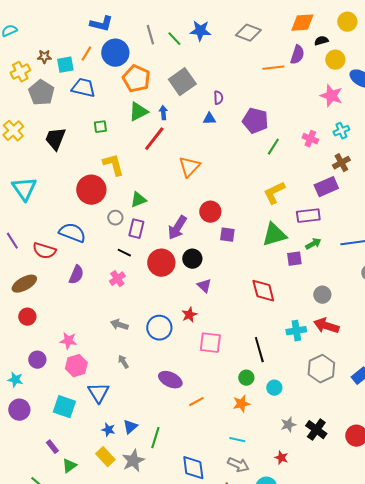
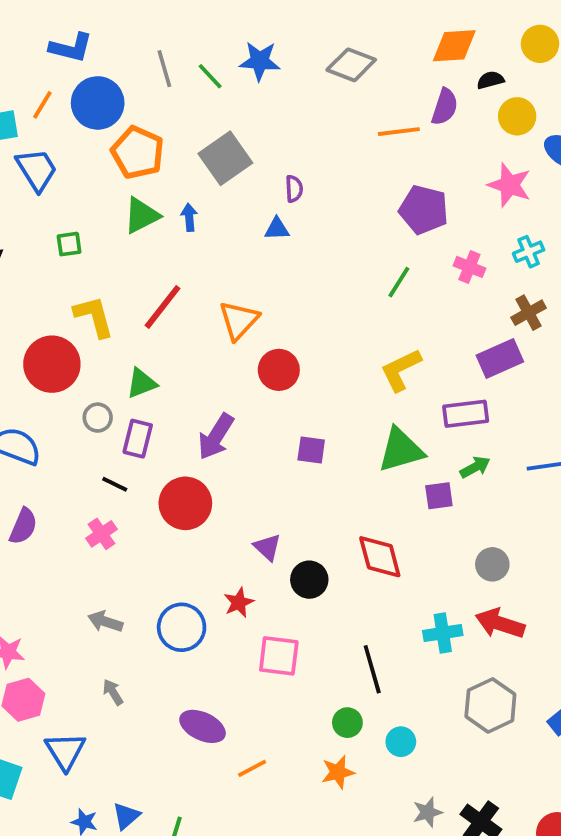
blue trapezoid: (83, 88) -> (37, 170), turned 45
purple pentagon: (255, 121) -> (424, 210), moved
red line: (154, 139) -> (162, 307), moved
red circle: (210, 212) -> (279, 370), moved
black circle: (192, 259) -> (309, 580), moved

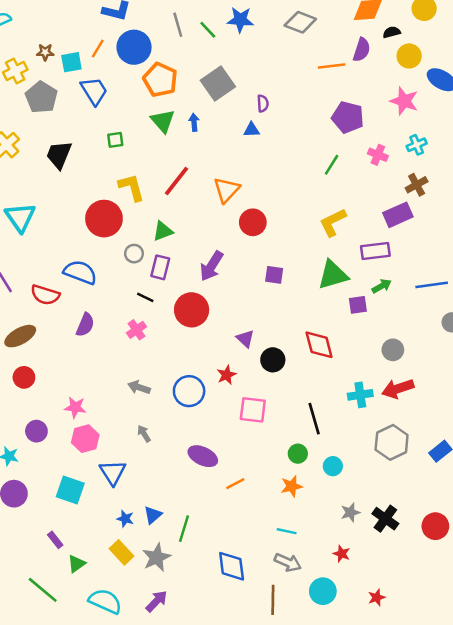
green triangle: (142, 215) -> (163, 121), turned -44
red arrow: (500, 623) -> (398, 389), turned -36

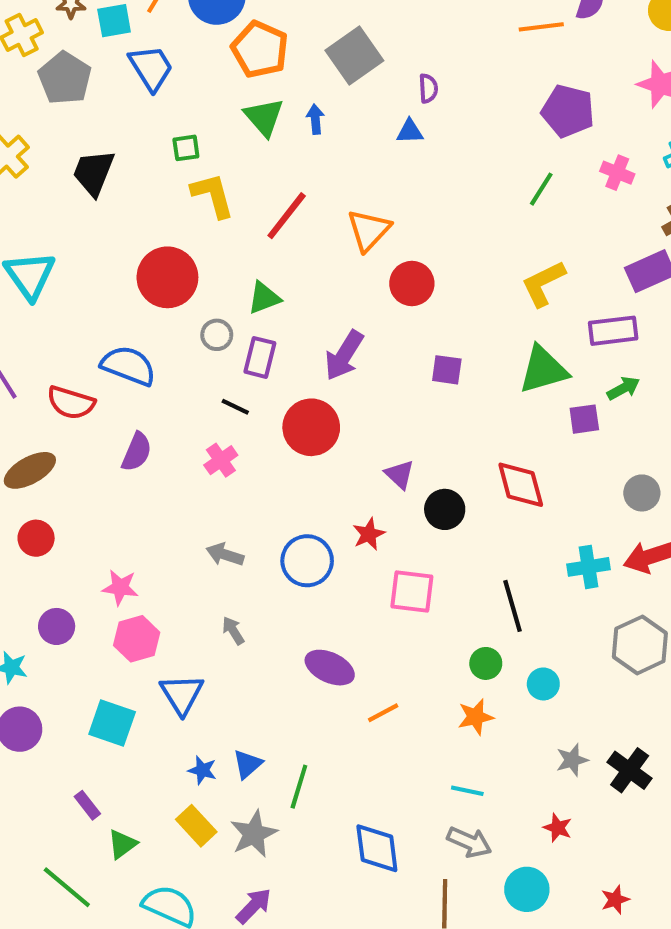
yellow L-shape: (131, 187) -> (213, 195), moved

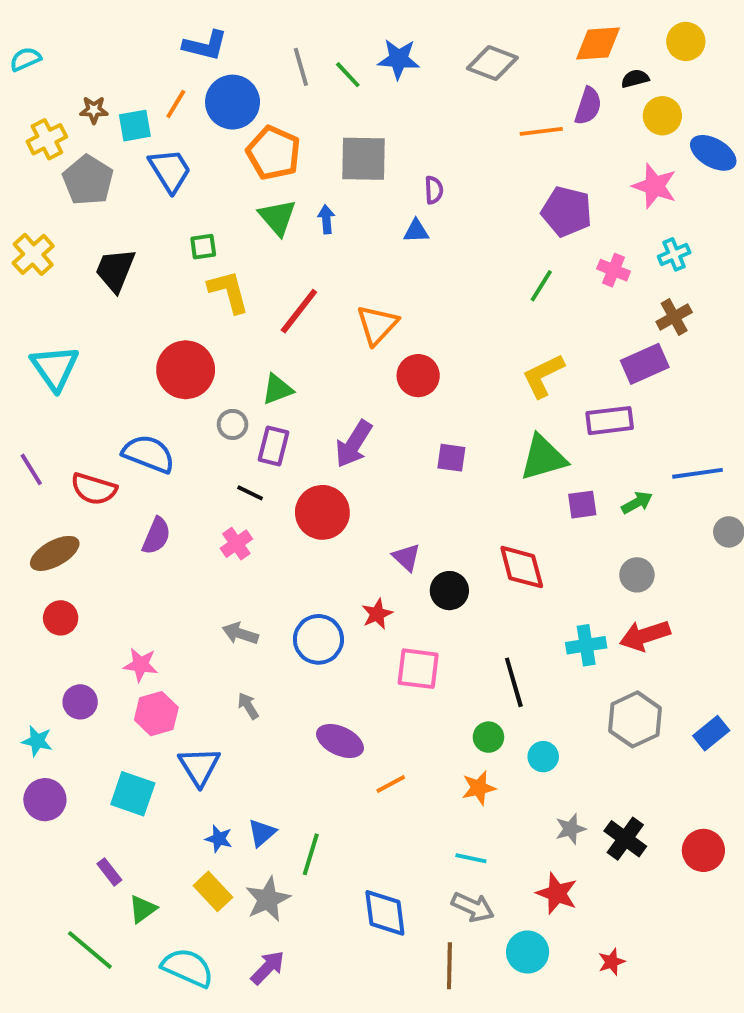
gray square: (354, 56) -> (363, 159), turned 36
green arrow: (623, 388) -> (637, 503), moved
red star: (558, 828) -> (557, 893), size x1.5

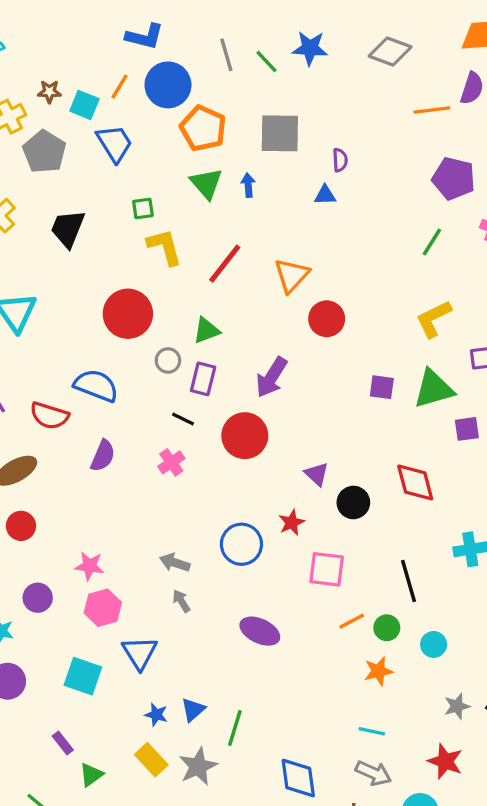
cyan square: (135, 126) -> (84, 105), turned 32
purple square: (451, 458) -> (382, 387), moved
gray arrow: (240, 634) -> (175, 563), moved
orange line: (391, 784) -> (352, 621), moved

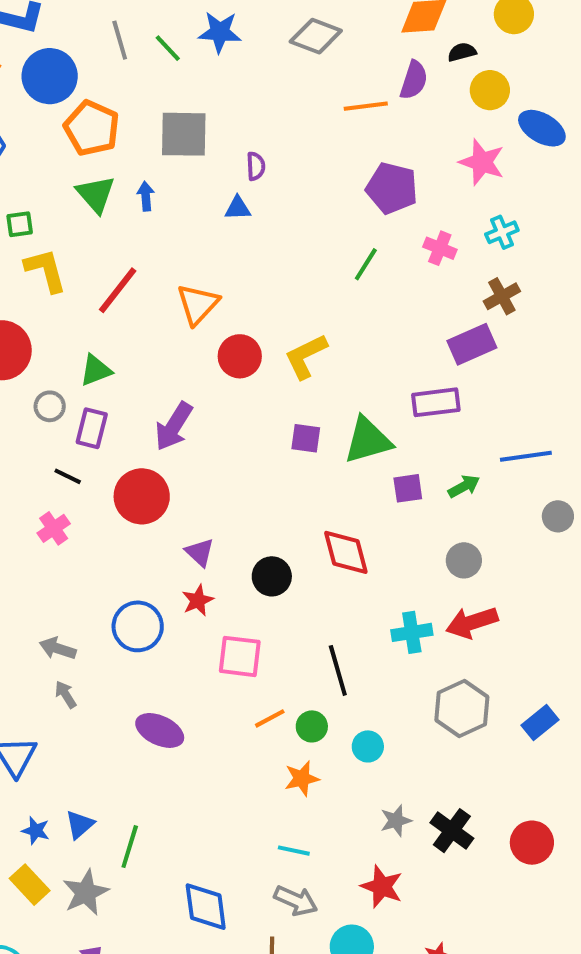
yellow L-shape: (434, 319) -> (306, 356), moved
purple triangle: (317, 474) -> (200, 552), moved

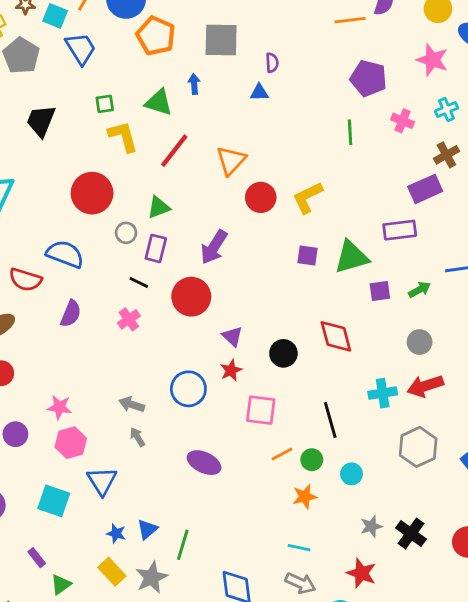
green triangle: (96, 194) -> (159, 102), moved, turned -32
green line: (366, 264) -> (350, 132), turned -35

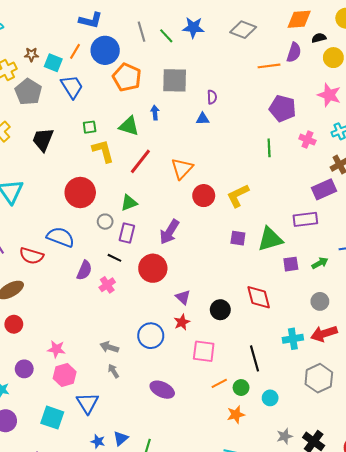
purple semicircle: (71, 314) -> (84, 270), moved

